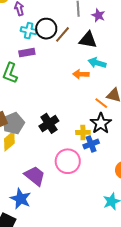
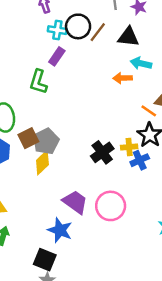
purple rectangle: (27, 53) -> (57, 56), turned -42
black cross: (49, 123) -> (102, 152), moved
pink circle: (68, 161) -> (111, 206), moved

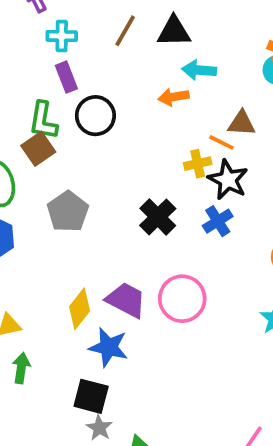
black circle: (78, 26) -> (95, 116), moved
purple rectangle: (57, 56) -> (66, 77), turned -48
brown square: (28, 138) -> (38, 149), moved
yellow cross: (129, 147) -> (198, 164), moved
yellow diamond: (42, 162) -> (80, 309), moved

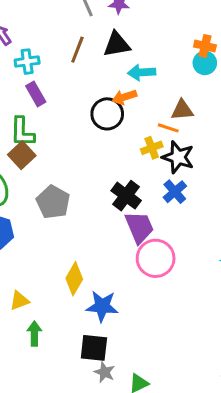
black circle: (95, 116) -> (107, 114), moved
purple trapezoid: (126, 300) -> (139, 227), moved, turned 48

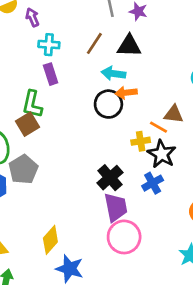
cyan arrow: (142, 72) -> (113, 73), moved
gray pentagon: (53, 202) -> (23, 169), moved

